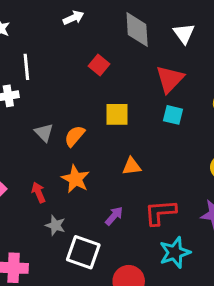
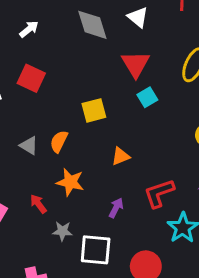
red square: (99, 65) -> (31, 78), moved, size x1.4
cyan square: (173, 115) -> (147, 97), turned -30

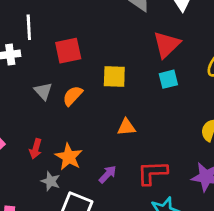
red square: (31, 78) -> (68, 51), moved, turned 36
orange star: (70, 182) -> (69, 157), moved
red arrow: (38, 204) -> (36, 149), turned -144

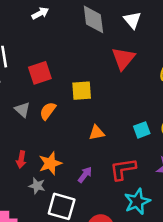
cyan square: (168, 79) -> (142, 130), moved
orange star: (69, 157) -> (50, 163), turned 30

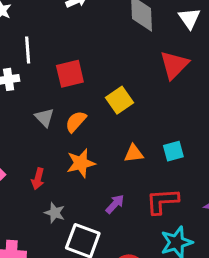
yellow square: (82, 91) -> (119, 100), turned -35
cyan square: (142, 130) -> (173, 151), moved
orange star: (50, 163) -> (81, 163), moved

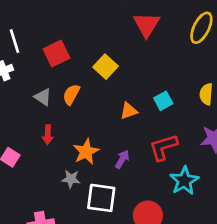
orange star: (81, 163) -> (86, 152), moved
red arrow: (38, 179) -> (48, 135), moved

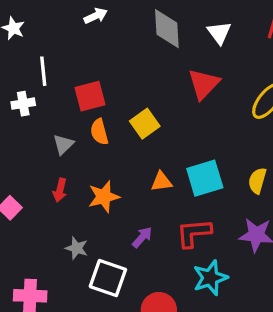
orange semicircle: (71, 94) -> (99, 132), moved, turned -55
gray triangle: (43, 97) -> (63, 144), turned 30
cyan square: (163, 101) -> (205, 178), size x1.6
orange star: (86, 152) -> (104, 197), moved

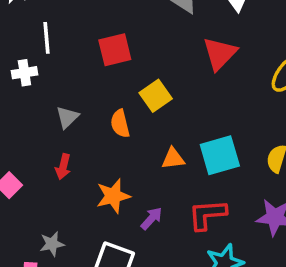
red square: (90, 96) -> (115, 50), moved
orange semicircle: (99, 132) -> (120, 124), moved
orange star: (104, 197) -> (113, 196), moved
gray star: (77, 248) -> (52, 244), moved, turned -30

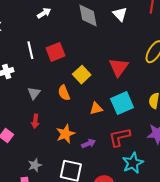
white line: (47, 38) -> (30, 50), moved
red triangle: (220, 54) -> (119, 67), moved
purple arrow: (151, 218) -> (89, 143), turned 32

